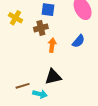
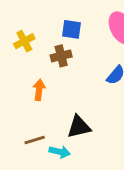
yellow cross: (15, 18) -> (24, 41), turned 32
orange arrow: (52, 45) -> (39, 90), moved

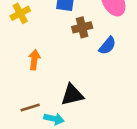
brown cross: (61, 56) -> (82, 27), moved

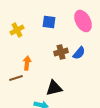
brown cross: (82, 27) -> (61, 52), moved
brown line: (30, 107) -> (16, 78), moved

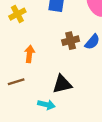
brown line: (16, 78) -> (16, 82), moved

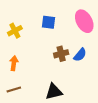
orange arrow: (29, 54) -> (14, 63), moved

